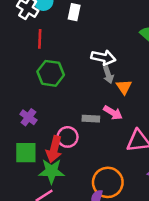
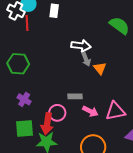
red line: (40, 39) -> (27, 23), moved
green hexagon: (51, 73) -> (18, 64), moved
pink arrow: (113, 113) -> (90, 111), moved

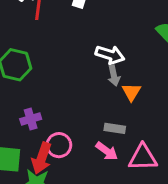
gray rectangle: (75, 96) -> (115, 128), moved
purple cross: (24, 99) -> (31, 119), moved, turned 32

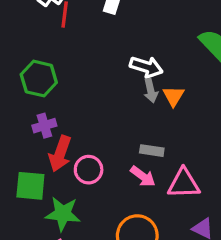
orange triangle: (131, 92) -> (173, 96), moved
purple cross: (31, 119) -> (44, 126), moved
red arrow: (42, 158) -> (60, 154), moved

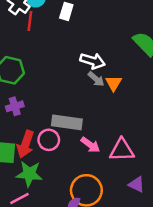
gray arrow: (151, 91) -> (96, 79), turned -36
gray rectangle: (152, 151) -> (67, 122), moved, size x1.6
red arrow: (60, 154) -> (25, 144), moved

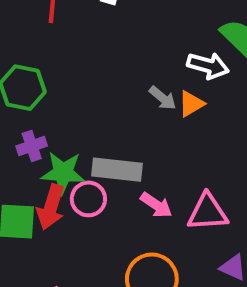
white arrow: (93, 61) -> (208, 66), moved
orange triangle: (114, 83) -> (191, 104), turned 30
green star: (29, 174) -> (63, 173), moved

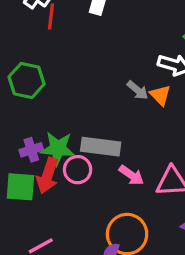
orange triangle: (191, 104) -> (160, 95), turned -45
purple cross: (32, 146) -> (31, 150), moved

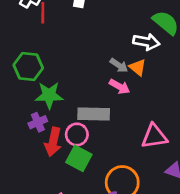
green star: (58, 148) -> (49, 95), moved
pink arrow: (131, 175) -> (120, 87), moved
green square: (20, 187) -> (79, 158), moved, turned 30

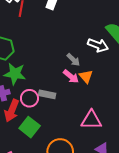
orange triangle: (138, 67) -> (86, 77), moved
gray rectangle: (94, 114) -> (47, 94), size x0.7
pink circle: (77, 134) -> (29, 98), moved

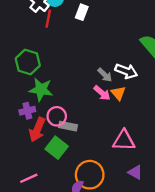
white arrow: (98, 45) -> (126, 71), moved
gray rectangle: (47, 94) -> (68, 126), moved

